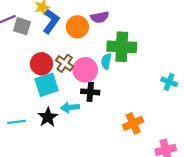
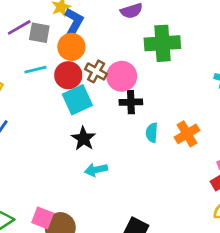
orange circle: (77, 27) -> (71, 47), moved
cyan semicircle: (106, 61) -> (152, 133), moved
cyan arrow: (70, 107) -> (96, 170), moved
cyan line: (16, 122) -> (35, 70), moved

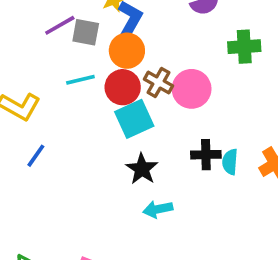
green cross: (162, 43) -> (244, 47), size x0.7
black cross: (131, 102) -> (206, 155), moved

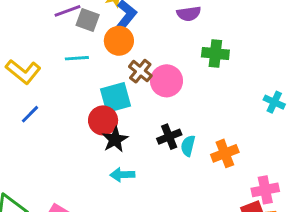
red circle: (123, 87) -> (103, 120), moved
black cross: (206, 155) -> (169, 137), turned -30

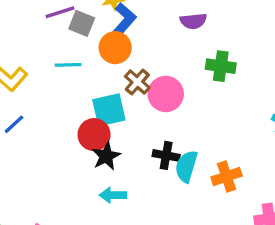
black cross: (169, 137) -> (166, 155), turned 30
cyan semicircle: (188, 146) -> (186, 166), size x1.4

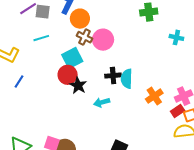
orange circle: (115, 48) -> (80, 19), moved
green cross: (221, 66) -> (149, 12), moved
orange cross: (227, 176) -> (154, 96), moved
cyan arrow: (113, 195) -> (102, 102), moved

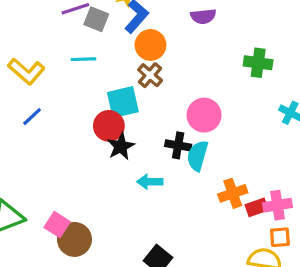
pink circle: (103, 40) -> (204, 115), moved
red rectangle: (178, 111) -> (257, 207), moved

